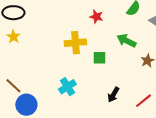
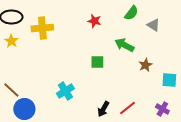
yellow cross: (75, 43) -> (42, 28), moved
black arrow: (113, 95) -> (103, 109), moved
red line: (143, 101) -> (127, 108), moved

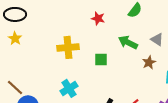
gray triangle: (153, 25) -> (157, 39), moved
yellow cross: (42, 28) -> (68, 47), moved

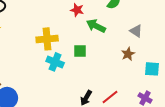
green arrow: (128, 42) -> (96, 26), moved
cyan cross: (69, 88) -> (55, 62), moved, turned -36

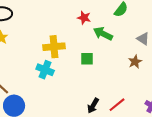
cyan cross: (55, 62) -> (45, 70), moved

